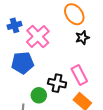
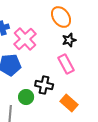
pink rectangle: (79, 75) -> (66, 64), moved

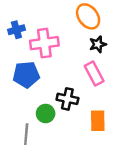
pink cross: (25, 39) -> (44, 43), turned 35
orange rectangle: (69, 103) -> (98, 121), turned 48

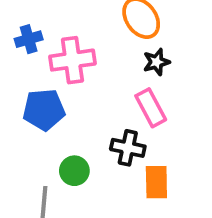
black cross: (67, 99) -> (128, 148), moved

